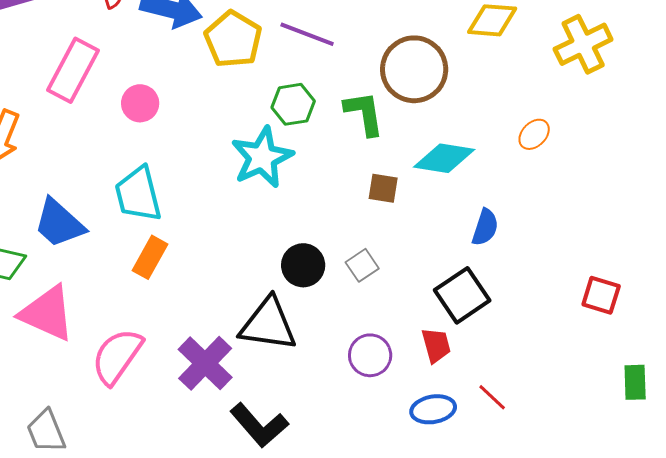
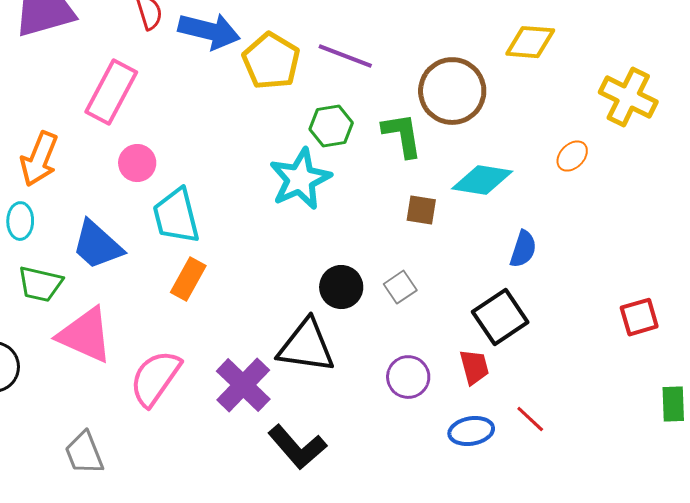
yellow cross: (583, 44) -> (628, 97), moved, turned -38
pink circle: (140, 103) -> (137, 163), moved
red square: (601, 295) -> (639, 317), turned -33

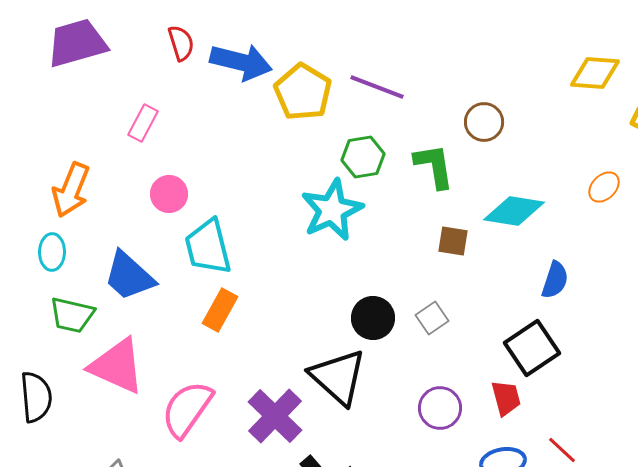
yellow diamond: (530, 42) -> (595, 73), moved
brown circle: (452, 91) -> (484, 122), size x0.6
pink rectangle: (111, 92) -> (143, 123), size x0.6
black triangle: (306, 346) -> (338, 377), turned 34

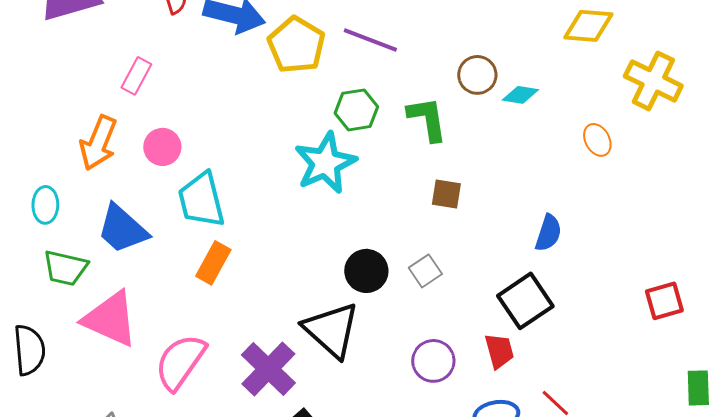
orange ellipse: (604, 187) -> (597, 140), turned -72
orange arrow: (71, 190) -> (98, 143), moved
cyan diamond: (514, 211) -> (520, 95), moved, size x0.6

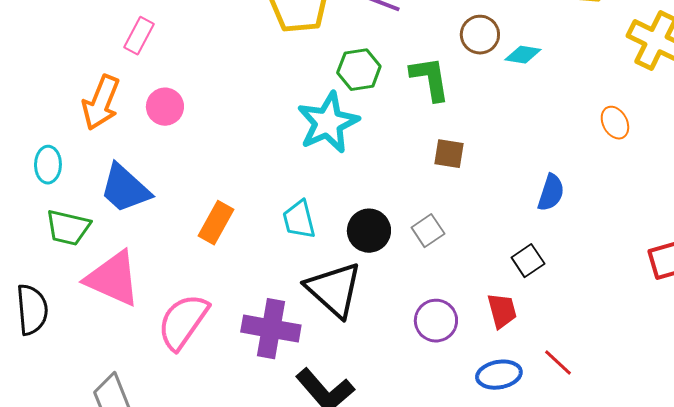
orange ellipse: (597, 140) -> (615, 123), moved
cyan trapezoid: (201, 200) -> (299, 220), moved, size x0.7
black square: (525, 301) -> (528, 261), size x0.6
purple cross: (268, 369) -> (271, 329), turned -34

